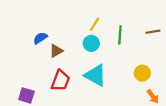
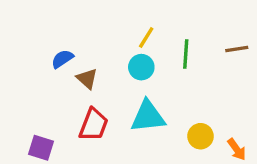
brown triangle: (56, 51) -> (87, 79), turned -48
yellow circle: (142, 73) -> (201, 136), moved
cyan triangle: (96, 75) -> (148, 116), turned -35

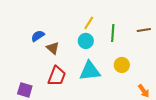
yellow circle: (201, 136) -> (122, 65), moved

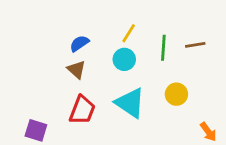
brown line: (144, 30) -> (195, 45), moved
blue semicircle: (38, 36) -> (79, 43), moved
cyan triangle: (90, 71) -> (130, 103), turned 40

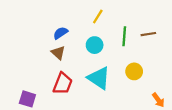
yellow line: (129, 33) -> (98, 16), moved

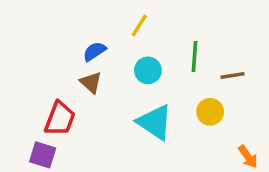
yellow line: (98, 16) -> (139, 26), moved
brown line: (148, 34) -> (232, 76), moved
red trapezoid: (63, 84) -> (60, 119), moved

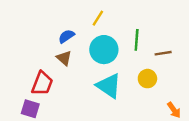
cyan circle: (148, 70) -> (104, 50), size x1.5

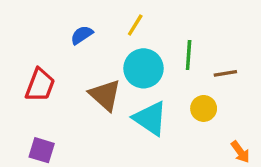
blue semicircle: (66, 36) -> (82, 35), moved
brown triangle: (64, 58) -> (105, 95), moved, size x1.5
red trapezoid: (42, 83) -> (40, 85), moved

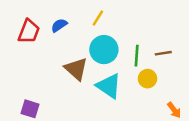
green line: (189, 55) -> (137, 56), moved
red trapezoid: (40, 85) -> (29, 31), moved

